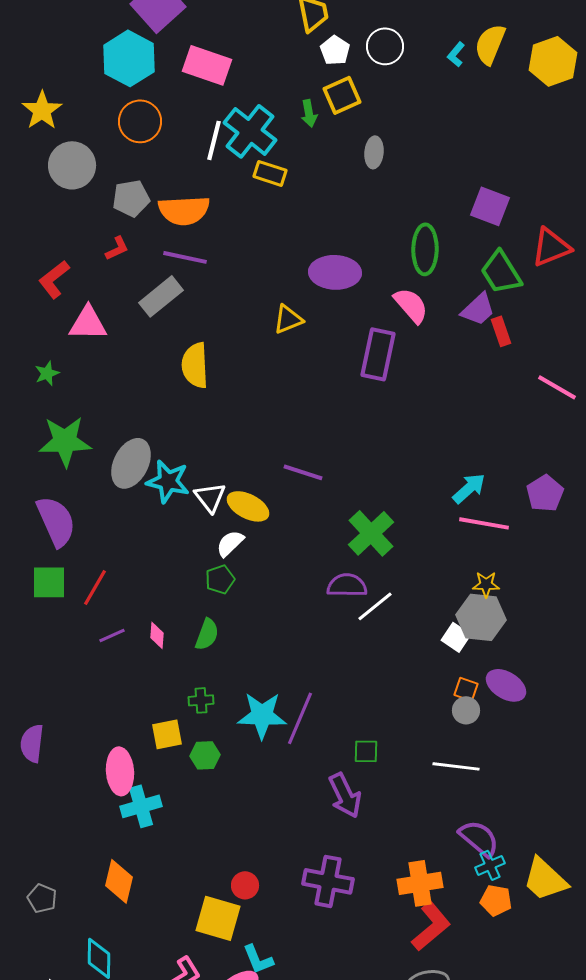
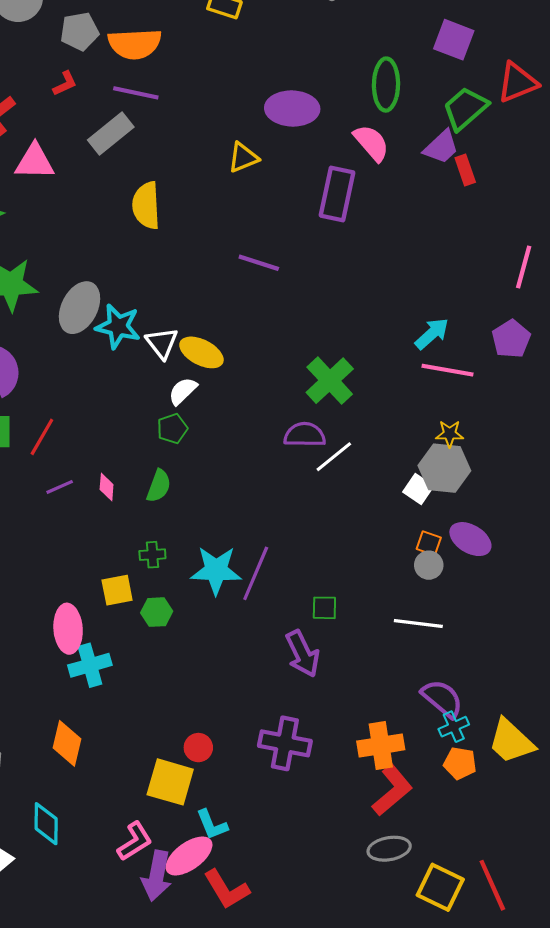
green trapezoid: (501, 272) -> (465, 108), turned 81
pink line: (557, 387) -> (524, 267), moved, turned 75
purple line: (303, 472) -> (259, 263), moved

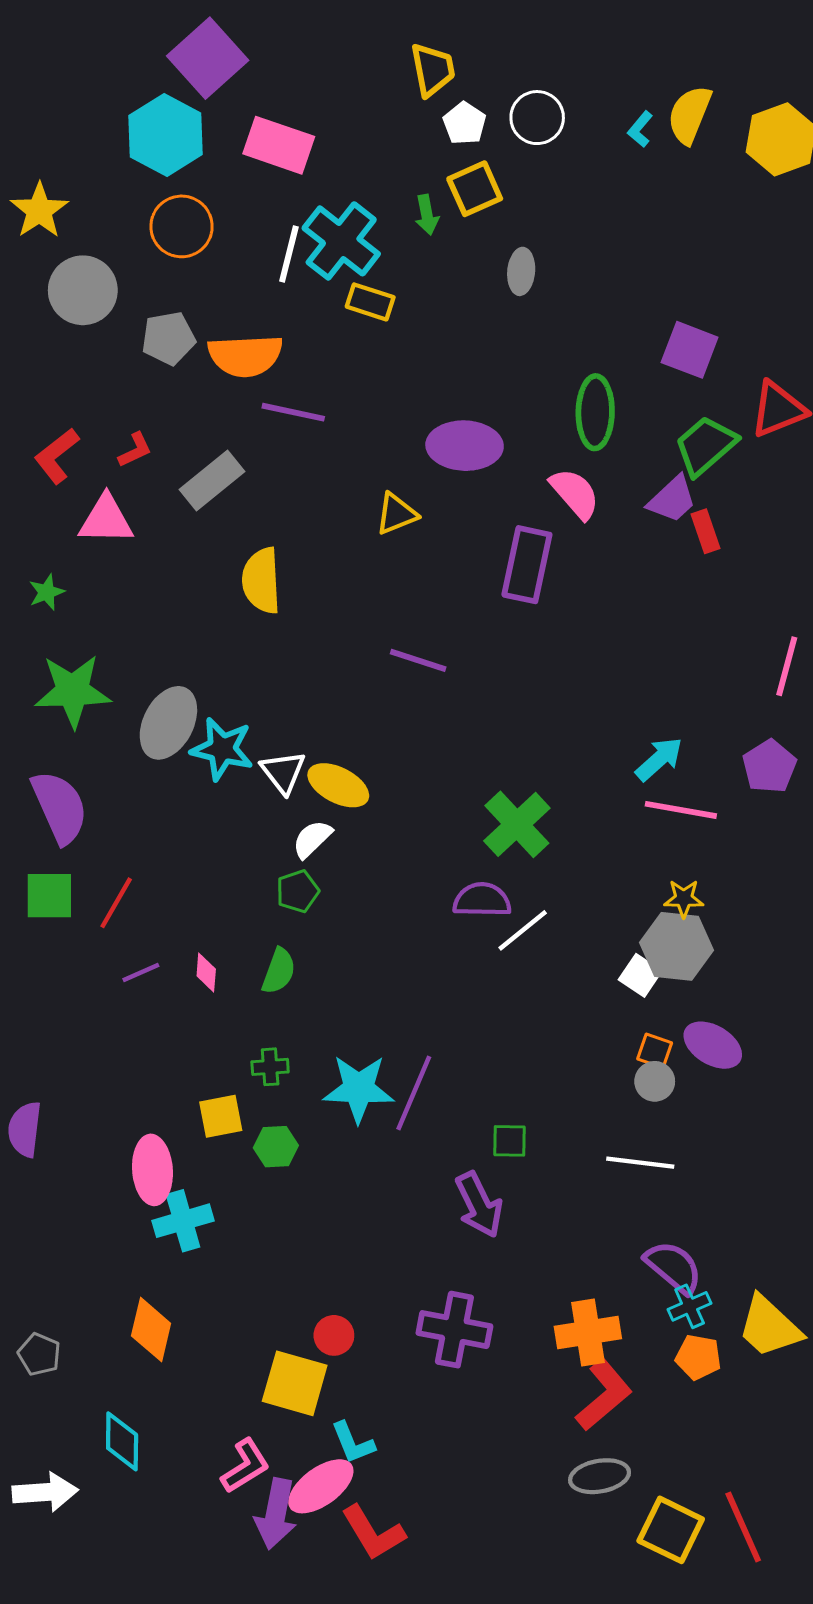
red L-shape: (65, 83) -> (135, 450), moved
purple line: (136, 93) -> (293, 412), moved

